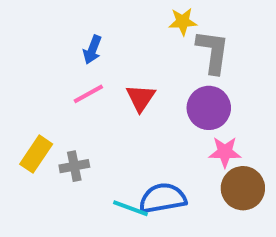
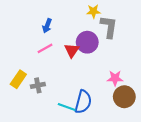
purple circle: (209, 108) -> (87, 42), moved
blue semicircle: (163, 198) -> (83, 102), turned 115

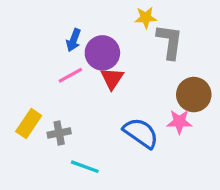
purple circle: (87, 42) -> (102, 53), moved
brown circle: (124, 97) -> (194, 95), moved
blue semicircle: (83, 102) -> (141, 133), moved, turned -70
cyan line: (67, 107) -> (85, 167), moved

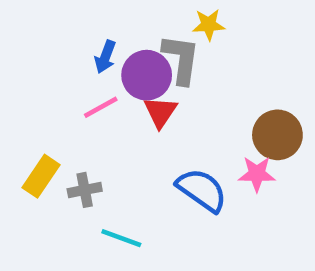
gray L-shape: (170, 42) -> (181, 59), moved

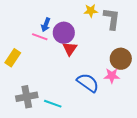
gray L-shape: (181, 59) -> (112, 19), moved
pink line: (101, 107) -> (40, 37), moved, turned 49
yellow rectangle: (41, 176) -> (13, 58), moved
gray cross: (85, 190) -> (27, 97), moved, size x1.5

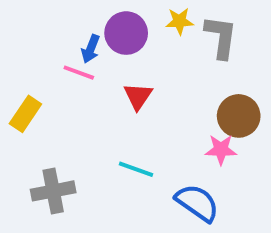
purple circle: (64, 33) -> (126, 33), moved
blue semicircle: (88, 83) -> (197, 203), moved
cyan line: (53, 104) -> (136, 169), moved

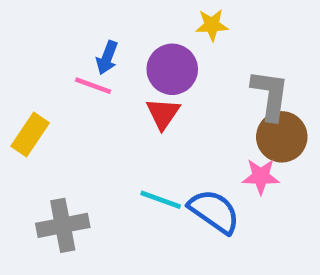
purple circle: (126, 33) -> (172, 69), moved
gray L-shape: (221, 37) -> (270, 95), moved
blue semicircle: (197, 203) -> (214, 211), moved

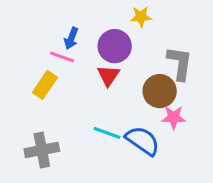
yellow rectangle: (30, 135) -> (45, 85), moved
brown circle: (282, 137) -> (160, 91), moved

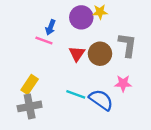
purple circle: (115, 46) -> (81, 17), moved
yellow rectangle: (45, 85) -> (30, 84), moved
brown circle: (160, 91) -> (100, 54), moved

